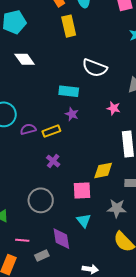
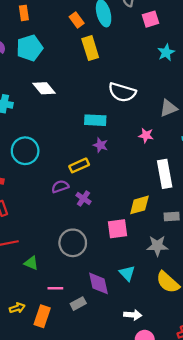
purple semicircle: (28, 129) -> (60, 187), moved
cyan triangle: (84, 220) -> (127, 273), moved

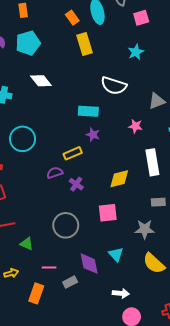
cyan star: (166, 52) -> (136, 52), moved
yellow diamond: (139, 205) -> (119, 179), moved
yellow arrow: (17, 308) -> (11, 273), moved

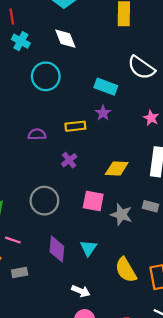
cyan circle: (23, 139) -> (46, 76), moved
purple semicircle: (55, 173) -> (37, 134), moved
gray star: (145, 229) -> (121, 215), moved
gray rectangle: (70, 282) -> (20, 272), moved

